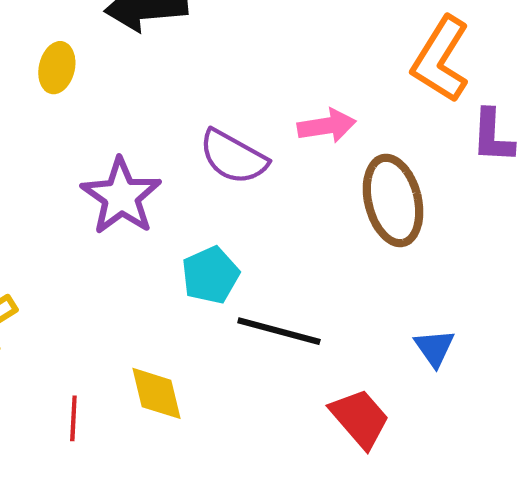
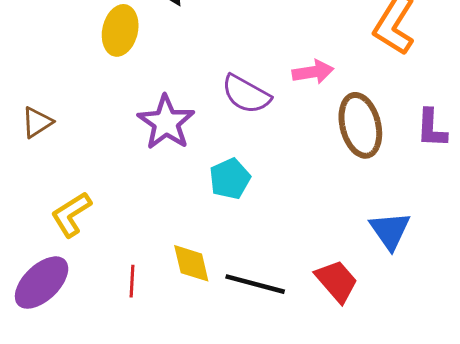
yellow ellipse: (57, 68) -> (120, 30), size x1.4
purple L-shape: (493, 136) -> (432, 128), moved
black line: (279, 331) -> (255, 284), moved
blue triangle: (435, 348) -> (390, 231), size x1.4

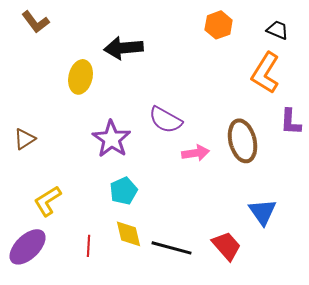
pink arrow: (313, 72) -> (196, 153), moved
purple L-shape: (432, 128) -> (291, 122), moved
cyan pentagon: (230, 179) -> (124, 191), moved

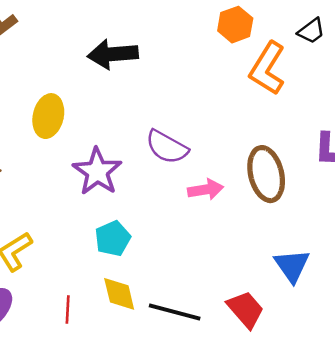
black trapezoid: (278, 30) -> (311, 31), turned 120
orange L-shape: (266, 73) -> (267, 68), moved
yellow ellipse: (81, 77) -> (48, 116), moved

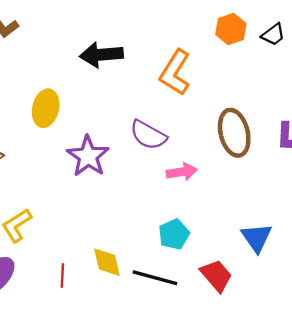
orange hexagon: (235, 25) -> (231, 29), moved
orange L-shape: (267, 68) -> (175, 73), moved
brown ellipse: (266, 174) -> (234, 133), moved
cyan pentagon: (113, 239) -> (174, 234), moved

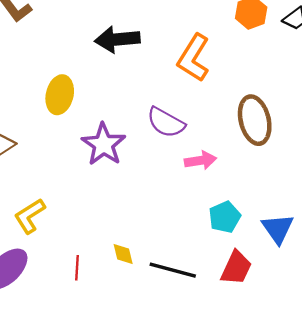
cyan pentagon: (174, 234) -> (225, 217), moved
yellow diamond: (107, 262) -> (123, 254), size x0.7
red trapezoid: (216, 276) -> (236, 268), turned 66

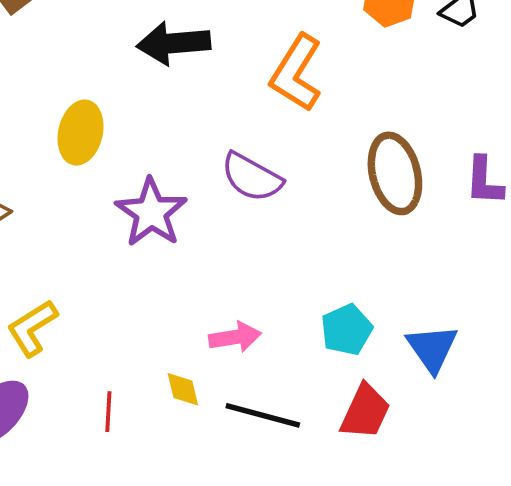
pink arrow: (200, 161) -> (235, 337), moved

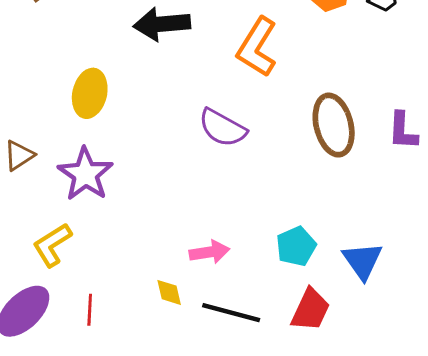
purple star: (151, 213) -> (85, 174), moved
red line: (108, 412) -> (90, 310), moved

